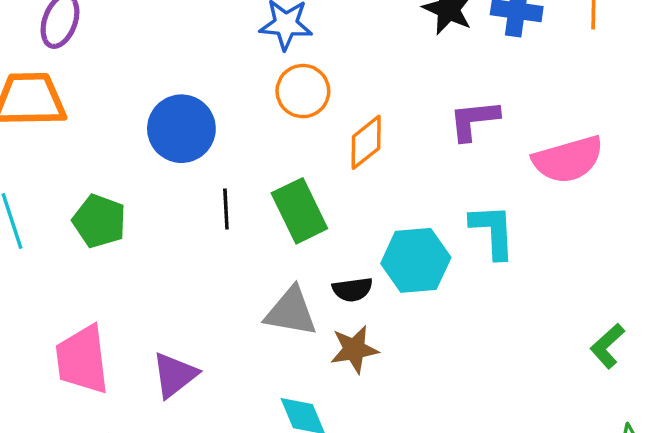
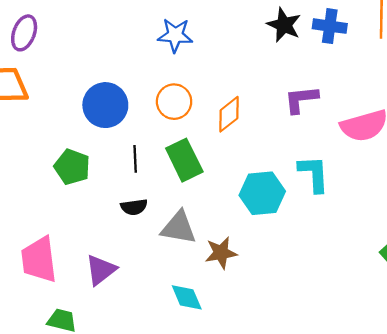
orange circle: (303, 91) -> (174, 102), moved
green pentagon: (99, 221) -> (72, 167), moved
black semicircle: (352, 289) -> (134, 207), moved

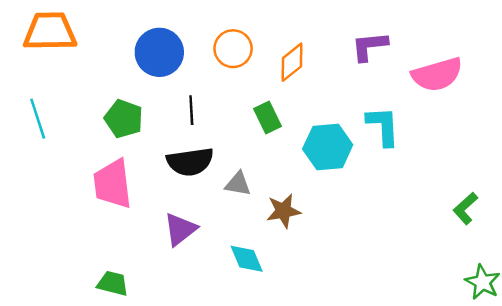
green rectangle: (184, 160) -> (267, 117), moved, size x0.7
black semicircle: (134, 207) -> (190, 162), size x1.6
gray triangle: (179, 228) -> (238, 184), size x0.7
pink trapezoid: (39, 260) -> (113, 184), moved
purple triangle: (101, 270) -> (180, 229), moved

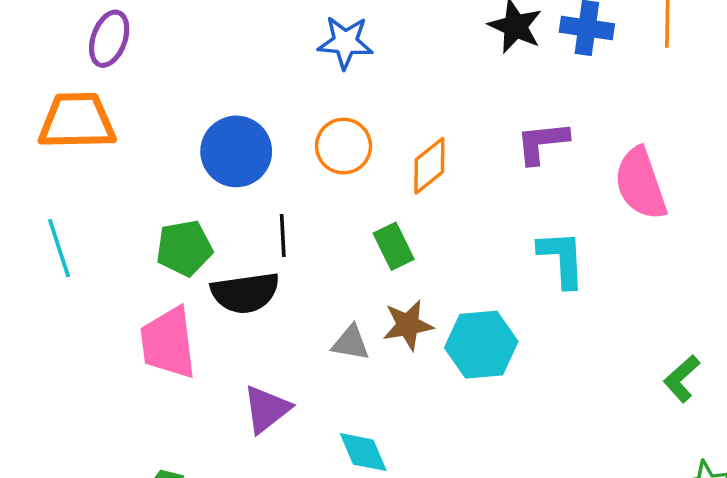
pink semicircle: (437, 74) -> (641, 184), turned 87
green pentagon: (124, 119) -> (184, 248), turned -30
cyan hexagon: (328, 147) -> (481, 345), moved
black semicircle: (190, 162) -> (245, 293), moved
brown star: (283, 211) -> (408, 325), moved

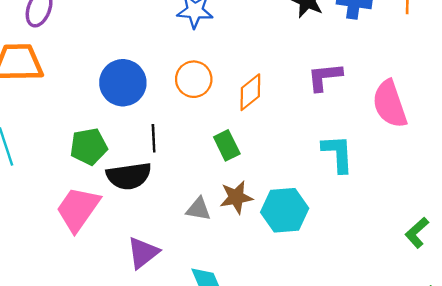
pink trapezoid: (168, 343) -> (78, 209), turned 42

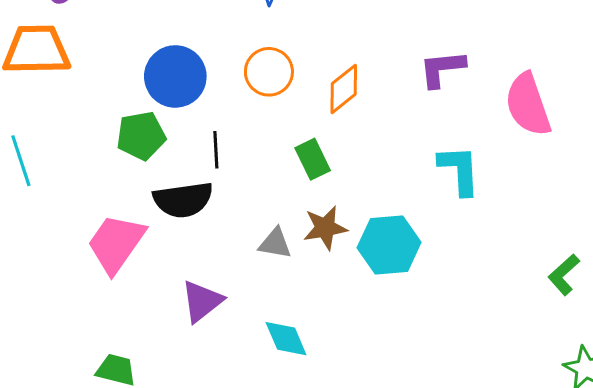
green pentagon: (89, 146) -> (141, 136), moved

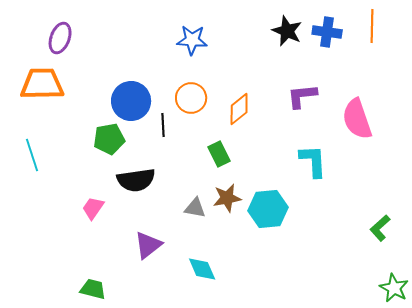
black line: (216, 150) -> (163, 125), moved
pink trapezoid: (116, 243) -> (93, 208), size x0.6

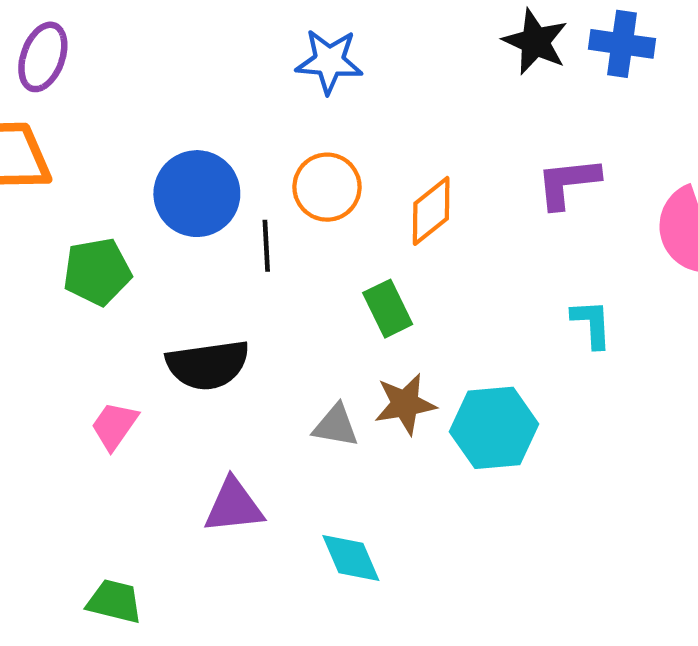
green pentagon: (109, 139) -> (97, 272), moved
cyan L-shape: (313, 161) -> (592, 324), size x0.7
purple triangle: (148, 245) -> (234, 506), turned 32

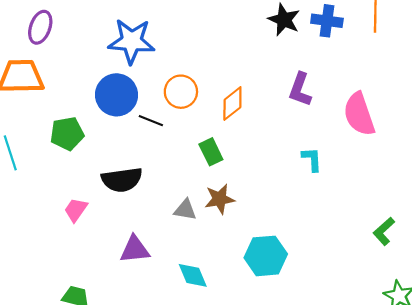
blue star: (329, 61) -> (132, 41), moved, size x1.4
purple L-shape: (568, 183) -> (300, 90), turned -64
black line: (266, 246) -> (151, 121), turned -65
cyan hexagon: (494, 428) -> (266, 256), moved

